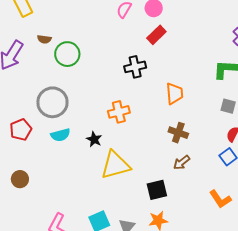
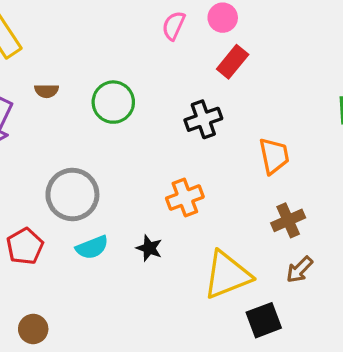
green circle: (67, 54) -> (113, 102), moved
brown cross: (178, 133) -> (288, 220), turned -36
yellow triangle: (115, 165) -> (227, 275), moved

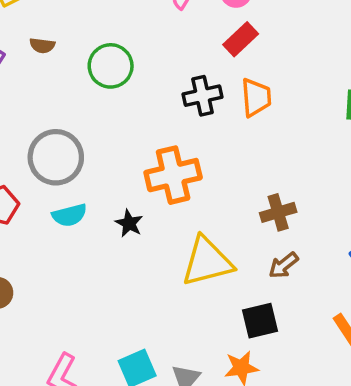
orange trapezoid: (274, 156) -> (256, 97), moved
orange cross: (185, 198) -> (173, 175), size x1.4
black square: (264, 320) -> (260, 321), moved

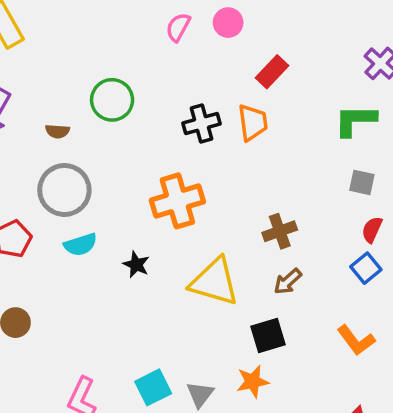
red rectangle: (241, 39) -> (272, 72), moved
brown semicircle: (42, 46) -> (57, 131), moved
black star: (129, 223) -> (136, 265), moved
yellow triangle: (207, 262) -> (214, 282), turned 34

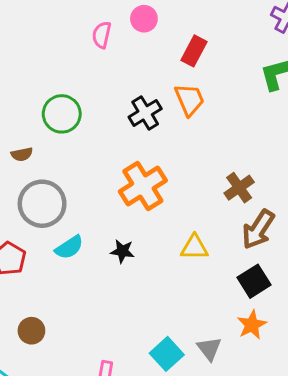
yellow triangle: (214, 282) -> (195, 247), size x0.6
brown arrow: (288, 282) -> (258, 229), size x1.5

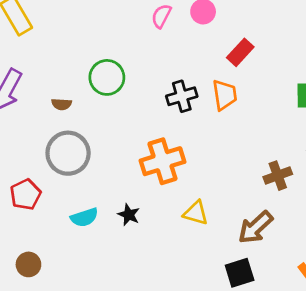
brown cross: (239, 188) -> (278, 176), moved
cyan semicircle: (69, 247) -> (84, 217), moved
yellow triangle: (195, 247) -> (196, 213), moved

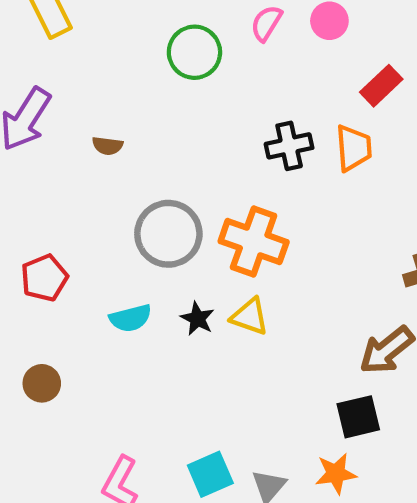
green circle: (107, 77) -> (194, 52), moved
gray circle: (68, 153) -> (168, 234), moved
orange cross: (163, 161) -> (254, 242), turned 33
yellow triangle: (196, 213) -> (250, 317), moved

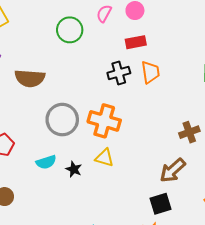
red rectangle: (381, 86) -> (136, 42), moved, turned 36
brown semicircle: (107, 146) -> (30, 78), size x2.0
black star: (197, 319) -> (74, 169), moved

